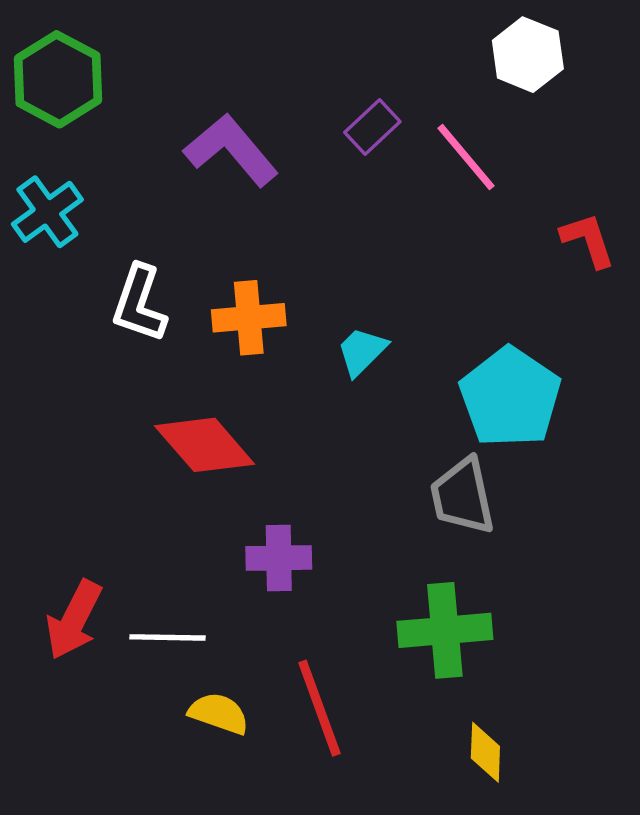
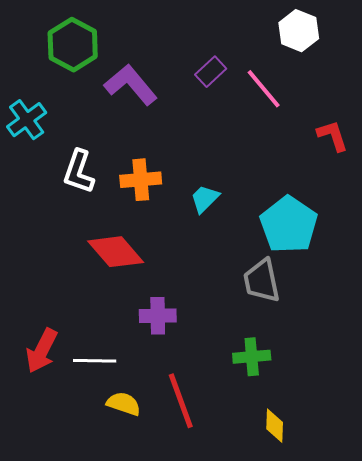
green hexagon: (58, 79) -> (73, 45), moved
green cross: (445, 630) -> (252, 357), size x0.7

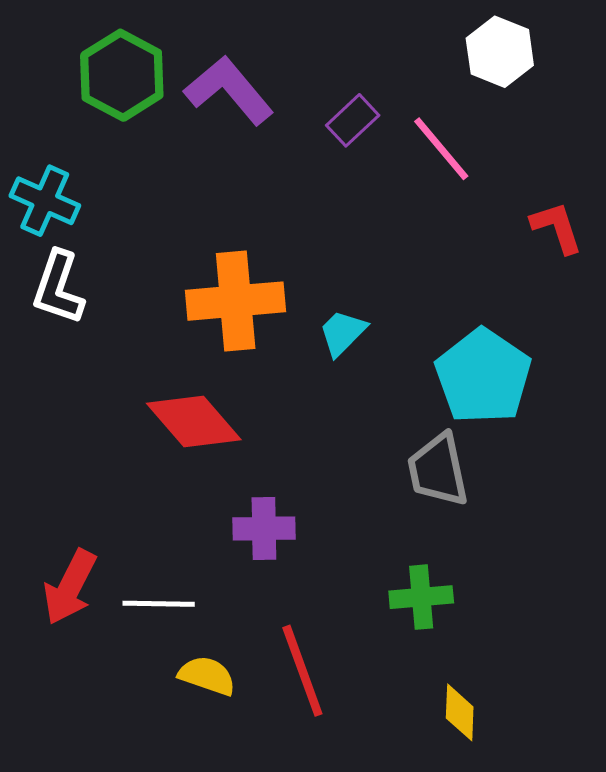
purple L-shape: (131, 85) -> (229, 90), moved
cyan cross: (27, 120) -> (45, 201), turned -30
white L-shape: (79, 172) -> (58, 288), moved
orange cross: (141, 180) -> (236, 301), size x1.4

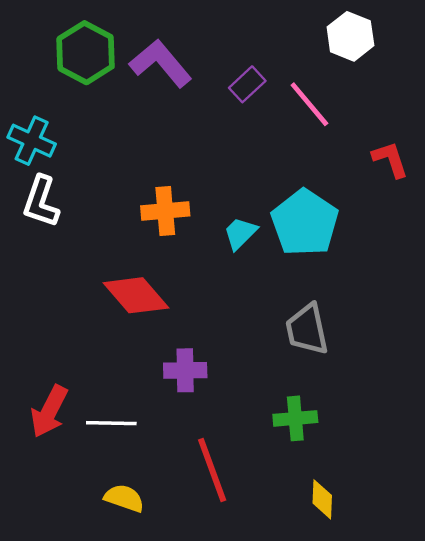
orange cross: (236, 301) -> (165, 211), size x0.7
cyan pentagon: (483, 376) -> (305, 223), moved
yellow semicircle: (207, 676) -> (124, 498), moved

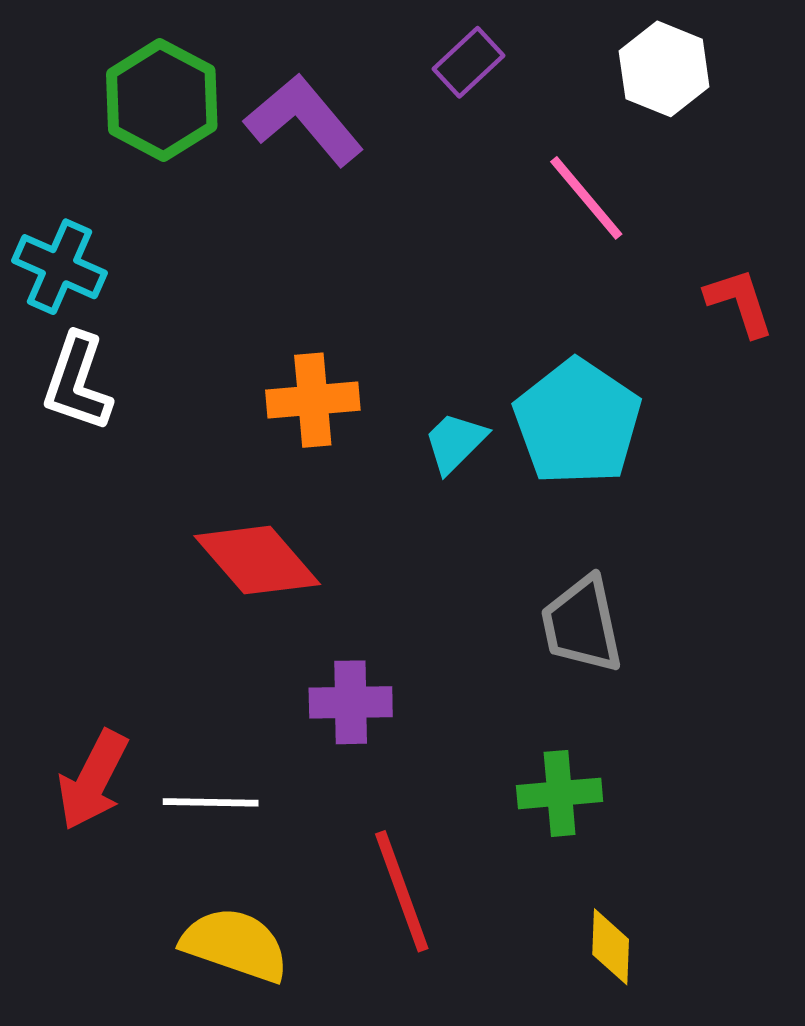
purple rectangle: (247, 84) -> (468, 62), moved
yellow semicircle: (124, 498) -> (235, 945), size x1.4

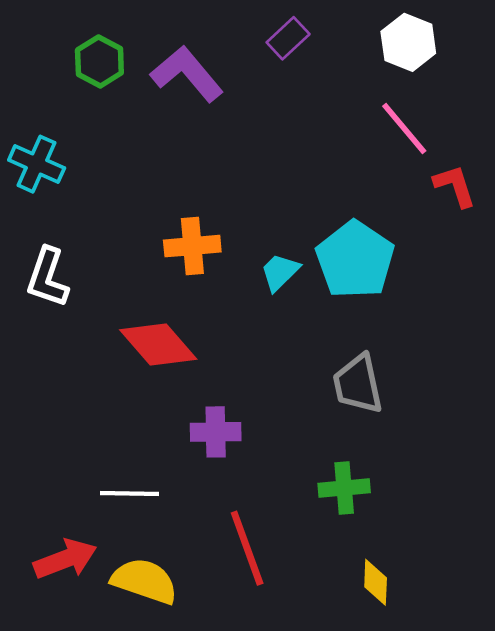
green hexagon: (162, 100) -> (99, 61), size x0.7
pink line: (586, 198) -> (404, 128), moved
white L-shape: (77, 382) -> (47, 277), moved
red arrow: (93, 780) -> (65, 559), moved, turned -138

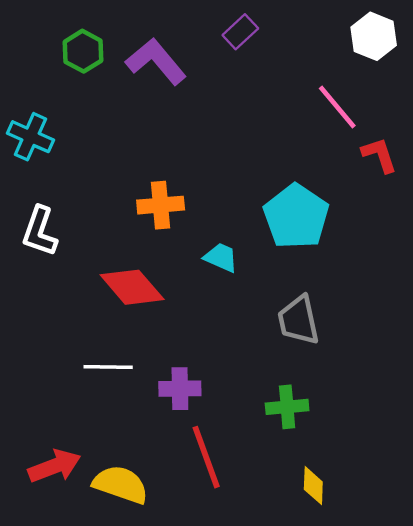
white hexagon: (408, 42) -> (374, 36), moved
cyan trapezoid: (280, 272) -> (221, 258), moved, turned 69
purple cross: (216, 432) -> (180, 389), moved
white line: (129, 493) -> (108, 367), moved

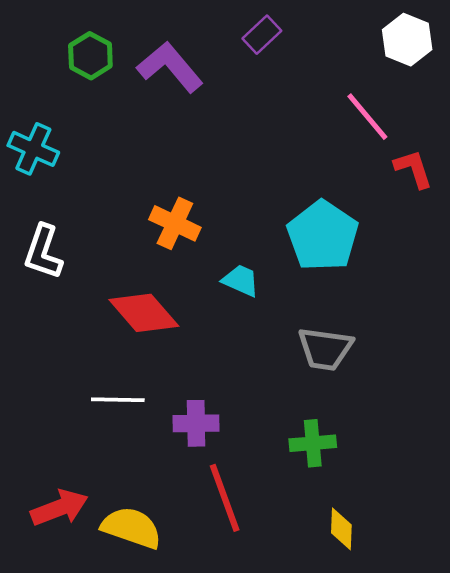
orange cross: (161, 205) -> (175, 223), turned 30
gray trapezoid: (298, 320) -> (325, 349), turned -70

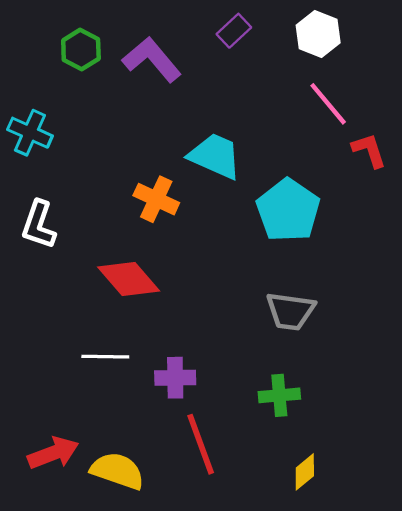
white hexagon: (407, 40) -> (318, 34), moved
cyan trapezoid: (241, 281) -> (215, 156), moved, size x1.6
yellow diamond: (341, 529) -> (305, 472), turned 48

